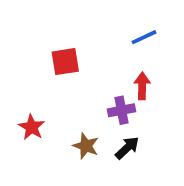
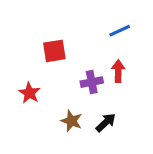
purple cross: (122, 110) -> (92, 82), moved
red star: (32, 127) -> (29, 93), moved

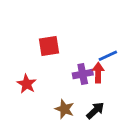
blue line: (120, 31) -> (108, 56), moved
red arrow: (118, 71) -> (98, 73), moved

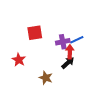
purple cross: (83, 74) -> (63, 42), moved
black arrow: (95, 110) -> (68, 63), moved

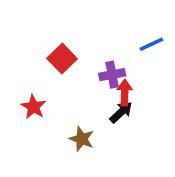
red square: (35, 33) -> (62, 59), turned -35
blue line: (77, 40) -> (151, 44), moved

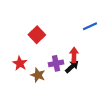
purple cross: (112, 75) -> (56, 63), moved
brown star: (82, 139) -> (38, 75), moved

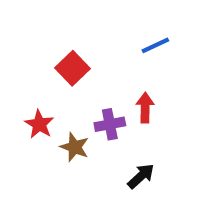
blue line: (90, 26) -> (155, 45), moved
black arrow: (72, 67) -> (141, 176), moved

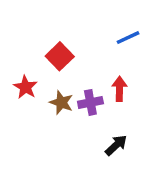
red star: (39, 124) -> (25, 87), moved
brown star: (75, 147) -> (61, 102), moved

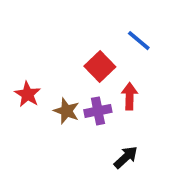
blue line: (128, 38) -> (139, 41), turned 65
red square: (60, 56) -> (100, 66), moved

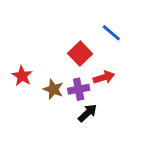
red arrow: (129, 96) -> (104, 77), turned 72
black arrow: (126, 157) -> (88, 113), moved

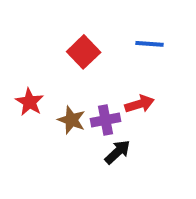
blue line: (111, 33) -> (150, 44), turned -36
red square: (80, 54) -> (84, 52), moved

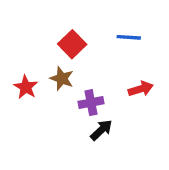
red arrow: (140, 104) -> (141, 89), moved
brown star: (72, 120) -> (62, 79), moved

